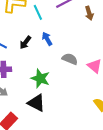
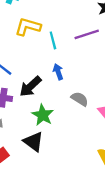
black arrow: (25, 42) -> (30, 86), moved, size x1.5

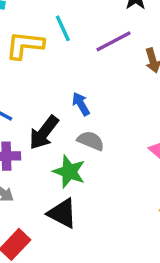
cyan line: (53, 40) -> (63, 28), moved
gray semicircle: (80, 99) -> (91, 141), moved

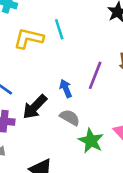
purple line: (113, 41) -> (95, 75), moved, turned -48
green star: (69, 172) -> (91, 141), moved

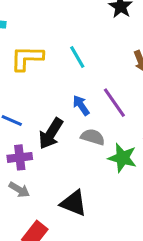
cyan line: (59, 29) -> (77, 57), moved
purple line: (95, 75) -> (114, 103), moved, turned -44

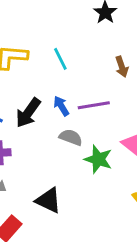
purple line: (114, 103) -> (94, 105), turned -68
black arrow: (51, 134) -> (28, 113), moved

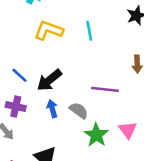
cyan line: (60, 59) -> (89, 31), moved
blue arrow: (61, 106) -> (52, 109), moved

